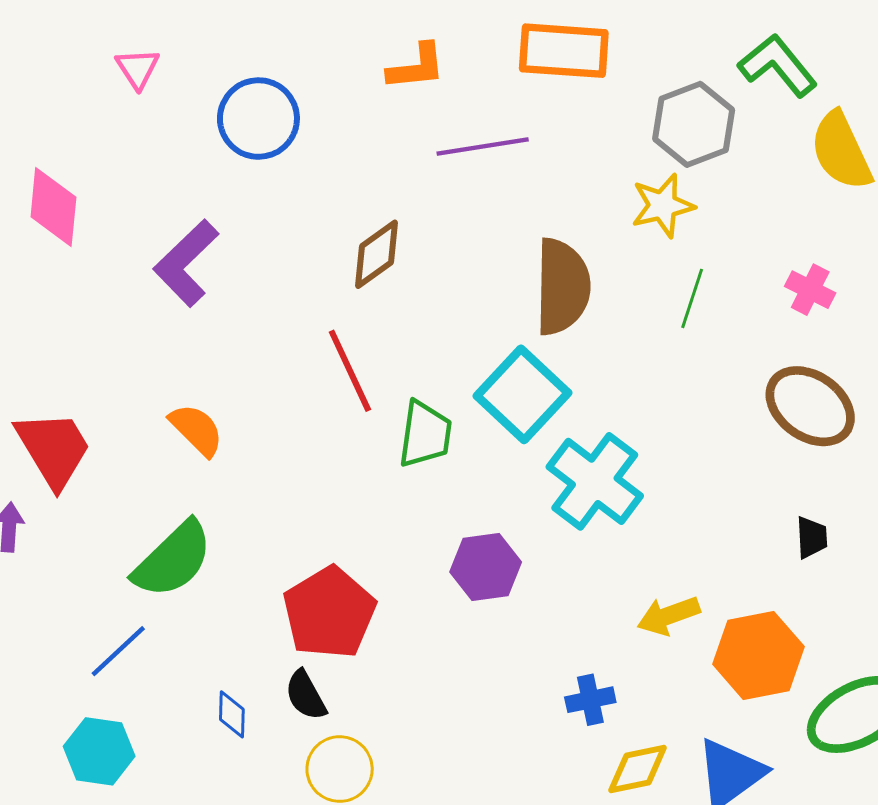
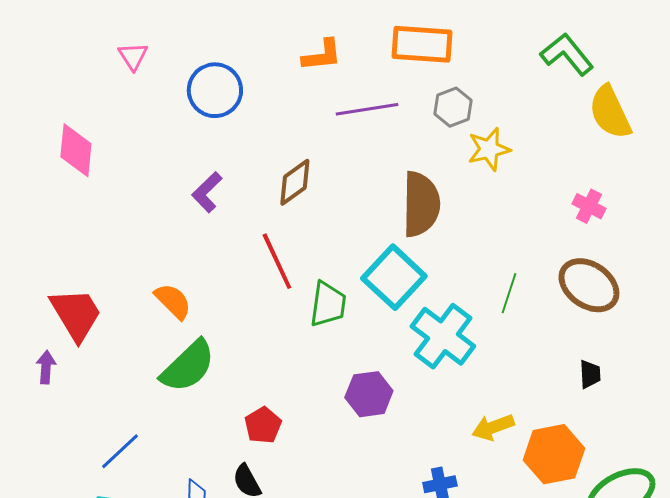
gray hexagon: (694, 124) -> (453, 107), moved, size x0.7
purple L-shape: (186, 263) -> (207, 192), moved, size x0.7
green line: (692, 298) -> (509, 293), moved
green semicircle: (173, 560) -> (188, 366), moved
red pentagon: (329, 613) -> (263, 425), size x0.6

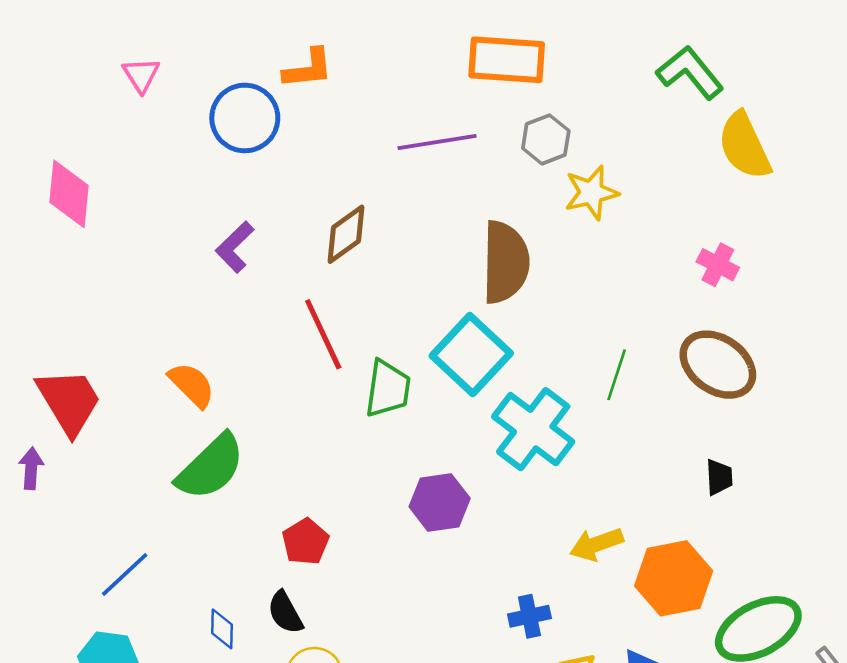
orange L-shape: (322, 55) -> (308, 69), moved

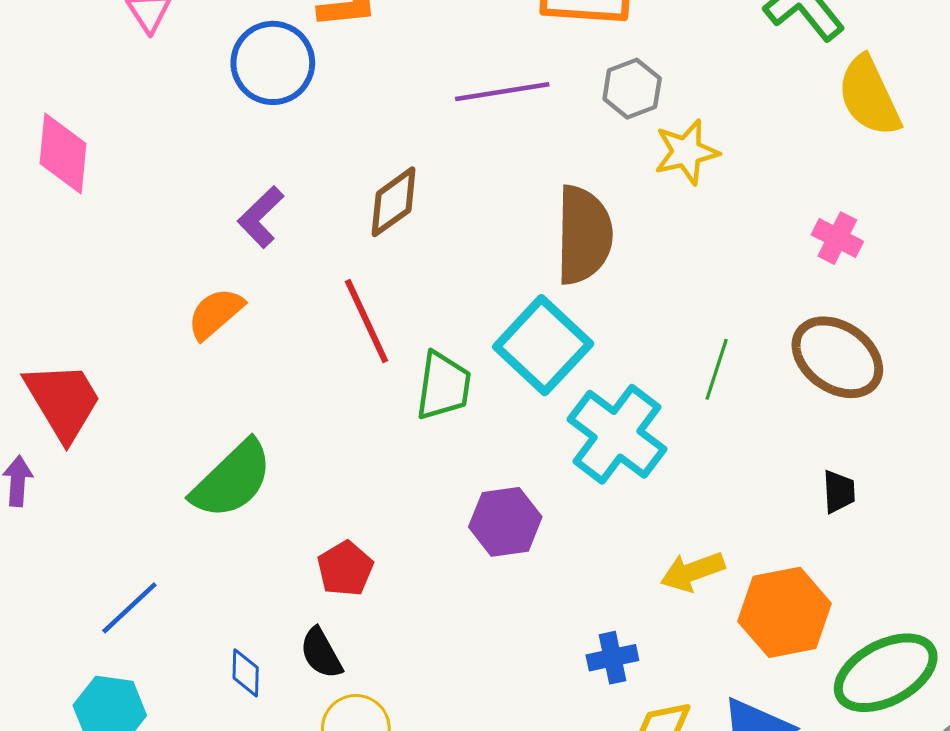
orange semicircle: (192, 385) -> (215, 313), moved, turned -86

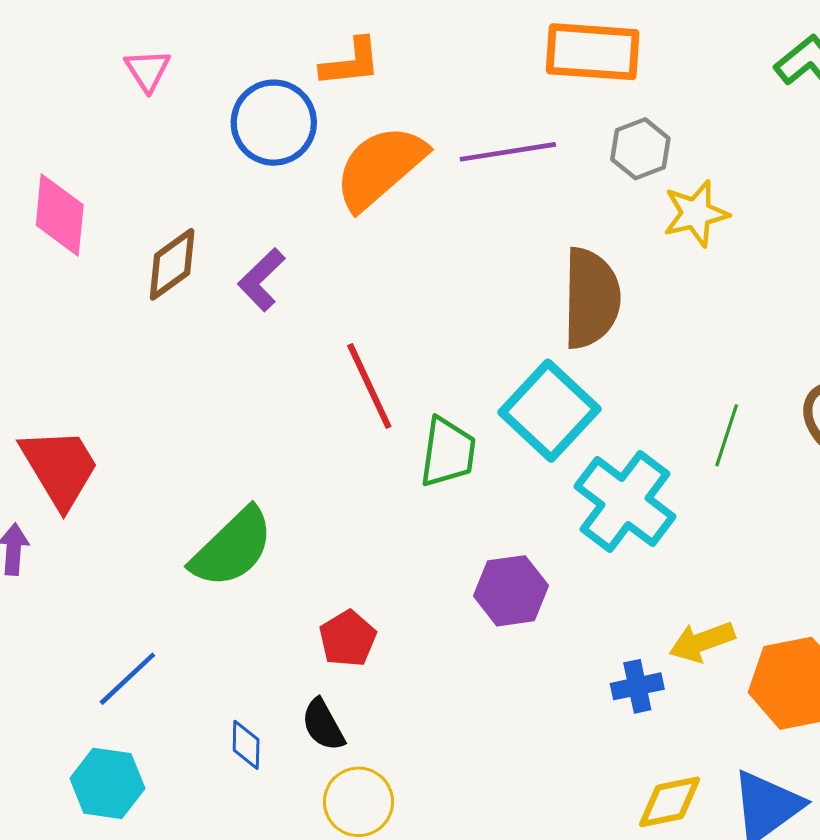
brown diamond: (394, 202) -> (172, 264), moved
orange semicircle: (215, 313) -> (380, 167), moved, size x1.6
blue cross: (612, 658) -> (637, 686), moved

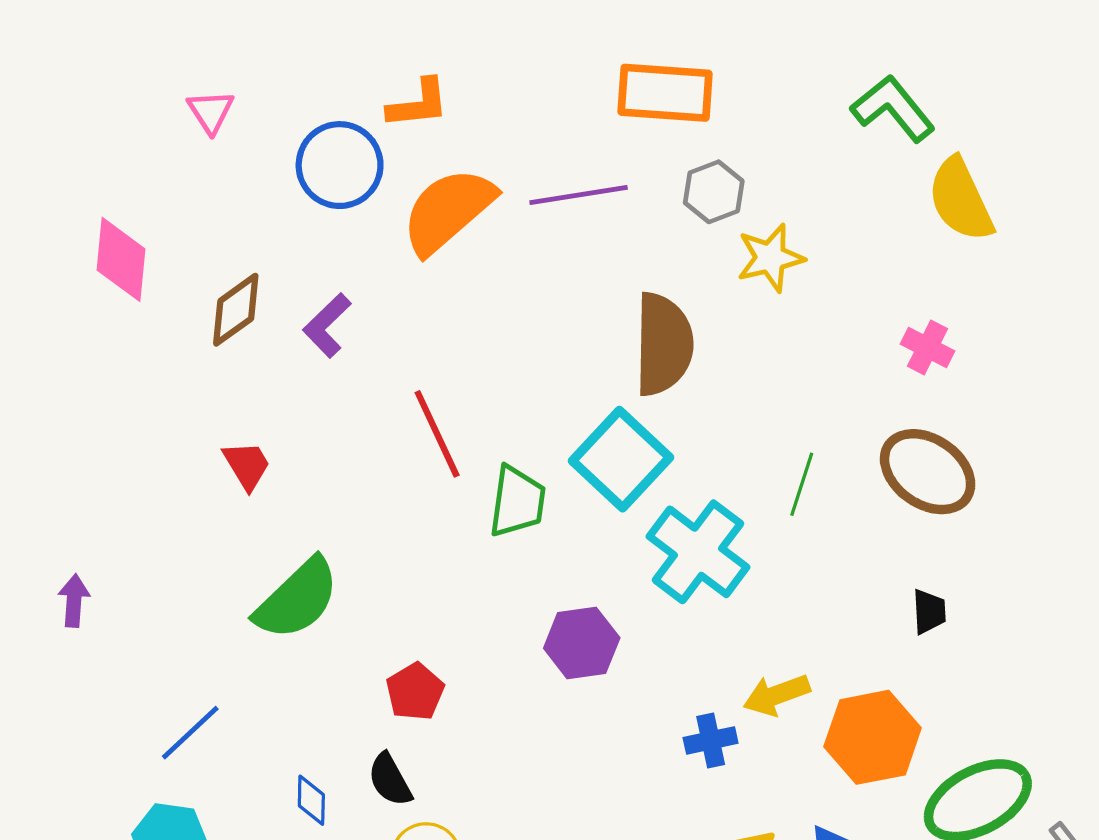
red trapezoid: (60, 468) -> (247, 465), moved, size x0.6

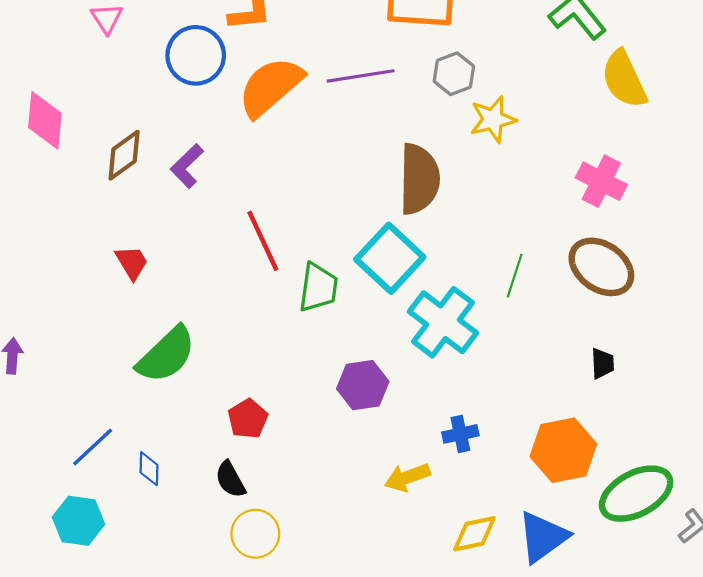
pink cross: (928, 347) -> (601, 181), size x1.4
yellow arrow: (777, 695) -> (407, 477), moved
blue cross: (711, 740) -> (460, 434), moved
blue diamond: (311, 800) -> (149, 469), moved

